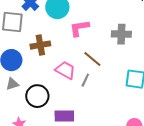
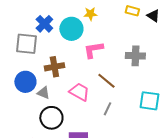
gray line: (85, 80) -> (107, 109), moved
gray triangle: (12, 84) -> (43, 93), moved, turned 40

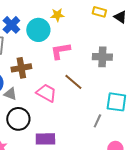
gray line: (107, 109) -> (97, 121), moved

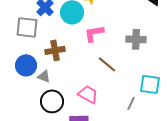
pink trapezoid: (46, 93) -> (88, 94), moved

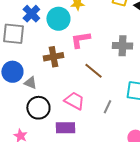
brown cross: (55, 50) -> (53, 57), moved
gray line: (131, 103) -> (107, 107), moved

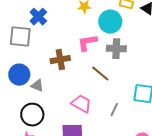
cyan circle: (58, 19) -> (110, 22), moved
gray cross: (122, 46) -> (116, 49), moved
black circle: (38, 108) -> (32, 115), moved

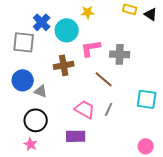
cyan circle: (110, 22) -> (67, 30), moved
gray line: (114, 110) -> (109, 109), moved

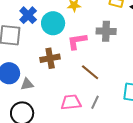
gray cross: (120, 54) -> (106, 31), moved
gray triangle: (41, 91) -> (27, 84), turned -32
pink trapezoid: (85, 109) -> (71, 102), turned -35

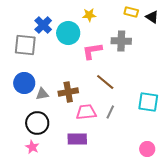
brown cross: (50, 58) -> (68, 92), moved

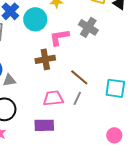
gray cross: (121, 41) -> (88, 27), turned 30
brown line: (105, 82) -> (79, 77), moved
brown cross: (68, 92) -> (45, 59), moved

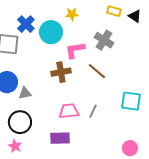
brown line: (79, 77) -> (97, 71), moved

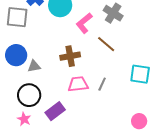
pink L-shape: (75, 50) -> (84, 23), turned -30
brown cross: (61, 72) -> (70, 56), moved
purple rectangle: (60, 138) -> (55, 111), moved, turned -36

